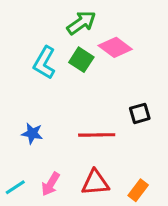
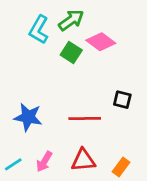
cyan L-shape: (44, 63) -> (39, 30), moved
black square: (140, 113) -> (122, 100), turned 30
blue star: (32, 133) -> (28, 117), size x1.5

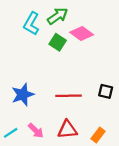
black square: (122, 100) -> (106, 91), moved
blue star: (28, 117) -> (23, 95), turned -30
pink arrow: (44, 162) -> (36, 131), turned -77

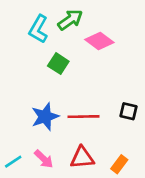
green square: (58, 42) -> (58, 64), moved
blue star: (23, 95) -> (45, 117), moved

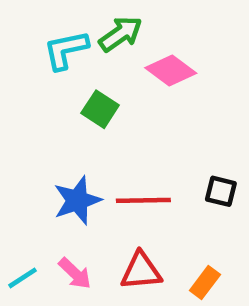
cyan L-shape: (38, 29) -> (66, 50), turned 48

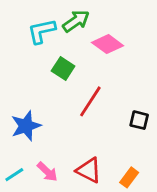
blue star: (77, 200) -> (26, 126), moved
red line: (143, 200) -> (90, 101), moved, turned -56
red triangle: (141, 271) -> (89, 170), turned 32

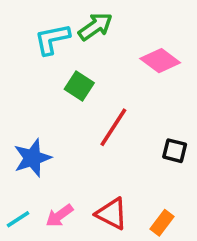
pink diamond: (108, 44) -> (160, 61), moved
pink arrow: (47, 172) -> (59, 216), turned 100

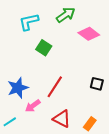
green arrow: (95, 26) -> (66, 15), moved
red line: (113, 127) -> (55, 87), moved
pink arrow: (59, 216) -> (33, 106), moved

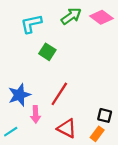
pink diamond: (89, 34) -> (101, 17), moved
black square: (97, 84) -> (105, 115), moved
pink arrow: (33, 106) -> (36, 114), turned -56

